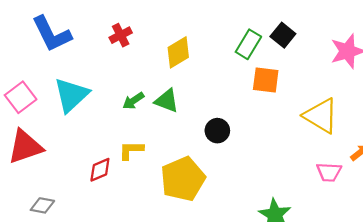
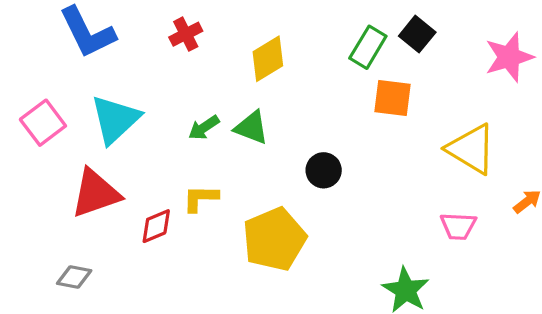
red triangle: (25, 147) -> (95, 193), moved
pink trapezoid: (329, 172) -> (458, 226), moved

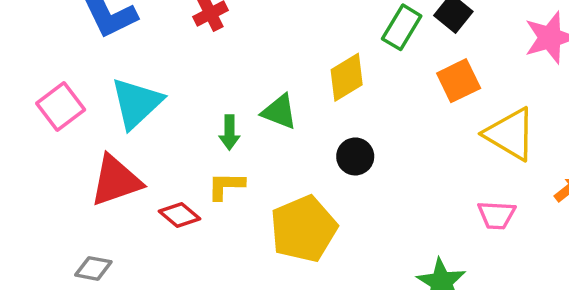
yellow diamond: (268, 59) -> (347, 77), moved
orange square: (393, 98) -> (459, 81), moved, turned -33
green arrow: (204, 128) -> (229, 132), moved, turned -56
red diamond: (156, 226) -> (179, 215), turned 63

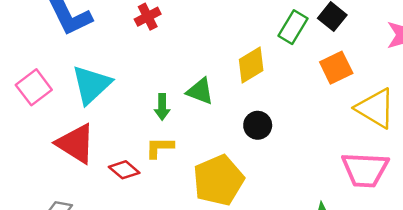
red triangle: (116, 181) -> (76, 144), turned 51
pink trapezoid: (496, 215) -> (365, 170), size x1.6

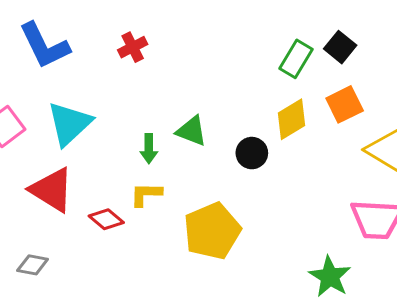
yellow diamond: (251, 65) -> (292, 119), moved
black circle: (258, 125) -> (252, 153), moved

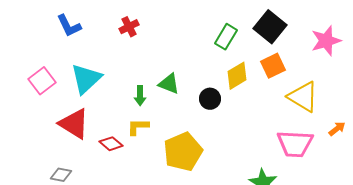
blue L-shape: (44, 46) -> (69, 26), size x0.7
black square: (340, 47) -> (270, 27), size x1.5
green rectangle: (296, 59) -> (226, 37), moved

